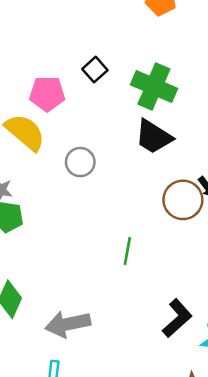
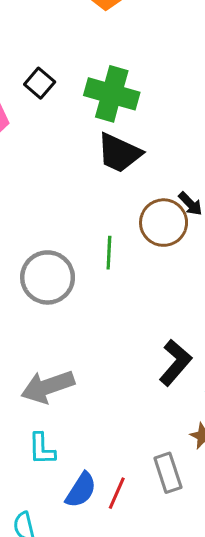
gray circle: (80, 162) -> (48, 277), moved, size x1.5
green line: (127, 251) -> (109, 253), moved

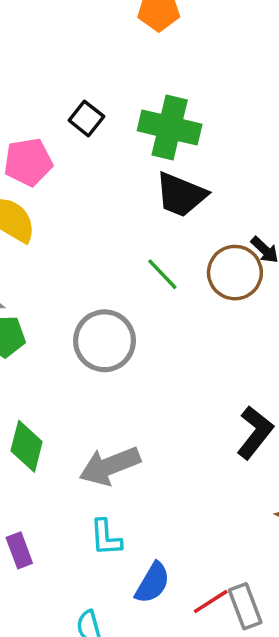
green line: (109, 253) -> (162, 274), moved, turned -44
gray rectangle: (168, 473) -> (245, 606), moved
red line: (117, 493) -> (211, 601), moved, turned 36

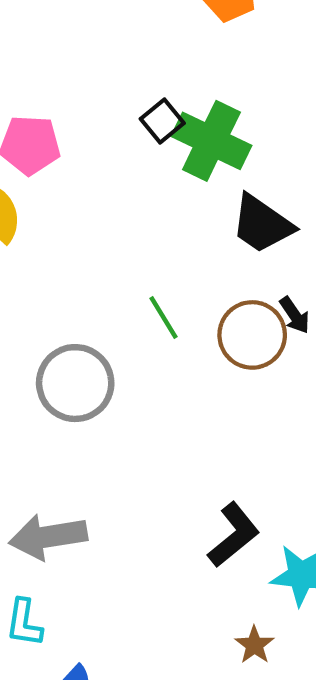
black square: (86, 118) -> (162, 121), moved
black trapezoid: (181, 195) -> (262, 224), moved

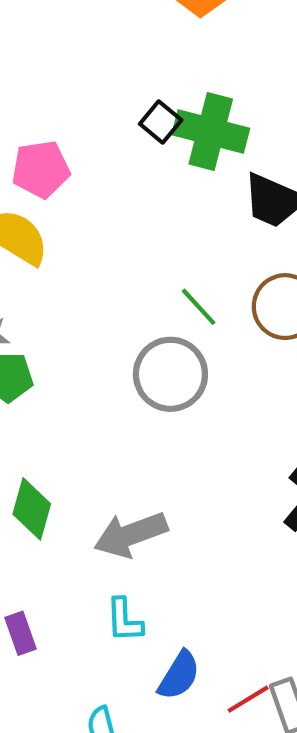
gray circle: (75, 383) -> (170, 374), moved

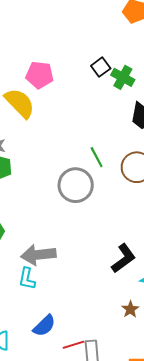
green cross: (211, 132) -> (123, 77), size x0.7
cyan L-shape: (124, 620) -> (27, 279), moved

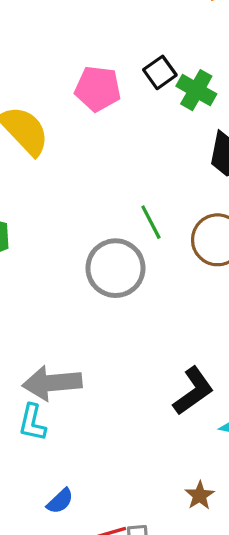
pink pentagon: (40, 75) -> (98, 89), moved
brown star: (130, 309) -> (200, 495), moved
blue semicircle: (44, 326) -> (60, 501), size x0.7

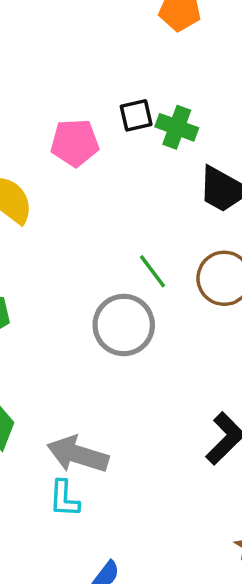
black square: (160, 72) -> (136, 115), turned 32
gray arrow: (52, 383) -> (78, 454), turned 32

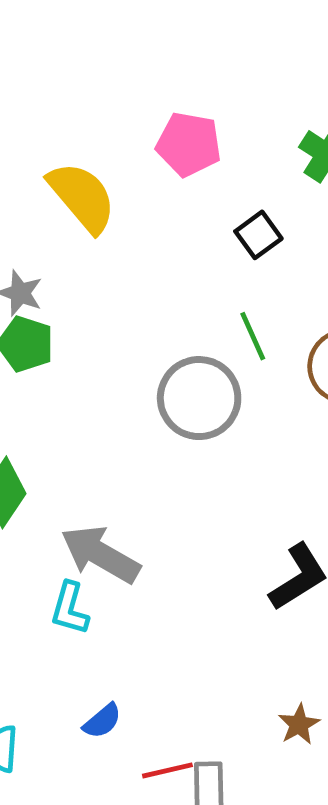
black square: (136, 115) -> (258, 235), moved, turned -36

